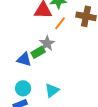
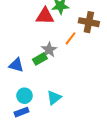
orange line: (60, 23) -> (70, 38), moved
blue triangle: (24, 59) -> (16, 65), moved

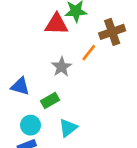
brown cross: (89, 22) -> (112, 32), turned -30
green rectangle: (40, 59) -> (50, 101), moved

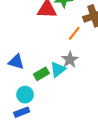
gray star: (62, 67) -> (70, 60), moved
cyan triangle: (68, 128) -> (58, 69), moved

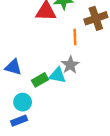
orange line: (74, 33) -> (75, 37), turned -40
cyan triangle: (58, 69) -> (57, 75), turned 49

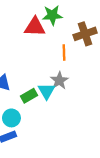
cyan triangle: (57, 75) -> (46, 91), turned 48

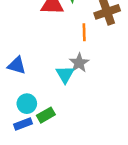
green rectangle: (29, 96) -> (46, 115), moved

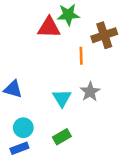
gray star: (79, 63) -> (90, 92), moved
green rectangle: (46, 115) -> (62, 137), moved

